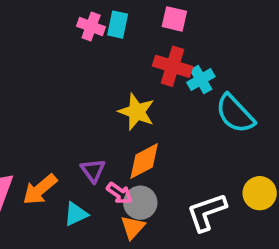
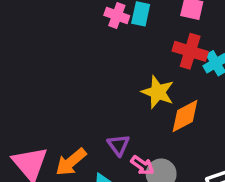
orange diamond: (144, 161) -> (185, 116), moved

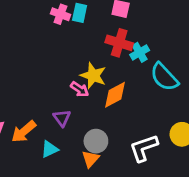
pink arrow: (142, 165) -> (80, 89), moved

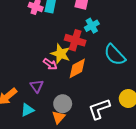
red cross: (119, 43) -> (75, 40), moved
cyan cross: (140, 52) -> (92, 26), moved

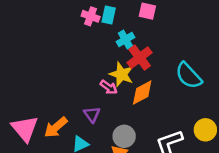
cyan cross: (92, 26) -> (125, 40), moved
red cross: (75, 40) -> (140, 58), turned 36

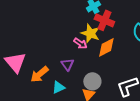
red cross: (140, 58) -> (104, 20), turned -30
pink triangle: (25, 129) -> (15, 62), moved

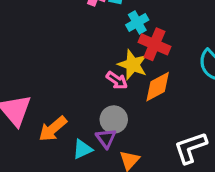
purple triangle: (67, 64) -> (106, 138), moved
gray circle: (92, 81) -> (114, 119), moved

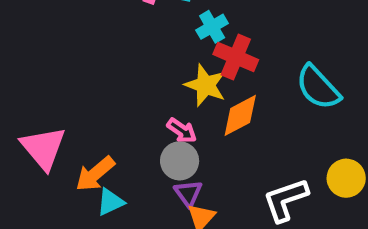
pink arrow: (117, 80) -> (182, 131), moved
purple triangle: (106, 138) -> (188, 193), moved
cyan triangle: (82, 149) -> (110, 202), moved

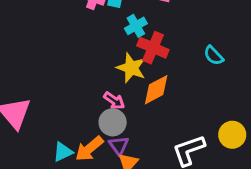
cyan semicircle: (318, 87) -> (214, 55), moved, size x0.6
orange arrow: (95, 174) -> (89, 149), moved

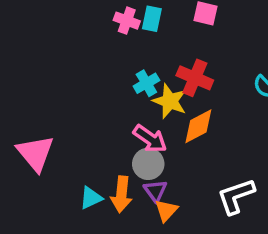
cyan cross: (136, 26) -> (146, 83), moved
pink arrow: (114, 101) -> (150, 139), size x1.4
orange arrow: (89, 149) -> (121, 194), turned -44

